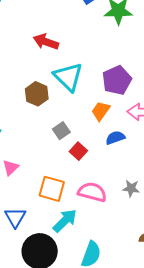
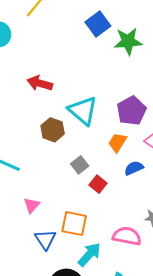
red arrow: (46, 42) -> (40, 83), moved
pink semicircle: (92, 192) -> (127, 236), moved
blue triangle: (15, 217) -> (45, 239), moved

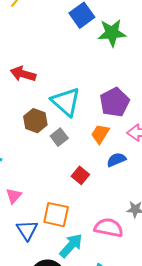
gray square: (80, 165) -> (59, 137), moved

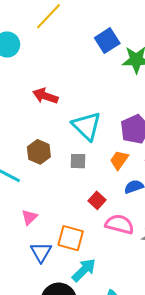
brown hexagon: (35, 121) -> (39, 152), moved
gray square: (59, 137) -> (78, 161), turned 36
pink semicircle: (109, 228) -> (119, 224), moved

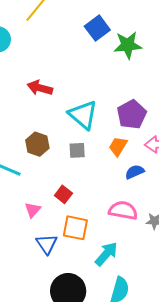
red square: (97, 200) -> (63, 194), moved
cyan arrow: (84, 270) -> (106, 254), moved

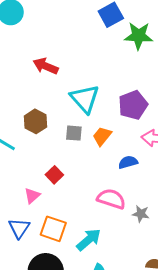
orange trapezoid: (118, 146) -> (102, 136), moved
pink triangle: (33, 210) -> (32, 196), moved
orange square: (75, 228) -> (53, 229), moved
blue triangle: (47, 244) -> (19, 228), moved

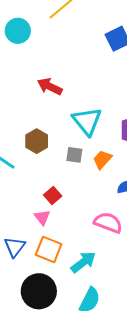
pink triangle: (32, 196) -> (42, 217), moved, turned -30

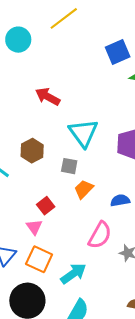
orange trapezoid: (102, 159) -> (84, 189), moved
pink semicircle: (108, 223) -> (100, 235), turned 96

